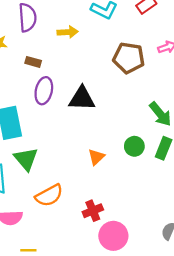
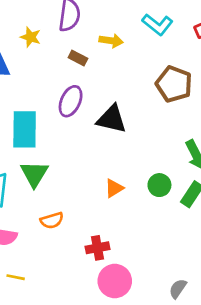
brown rectangle: (33, 62) -> (78, 58), moved
orange semicircle: (49, 195) -> (52, 220), size x0.7

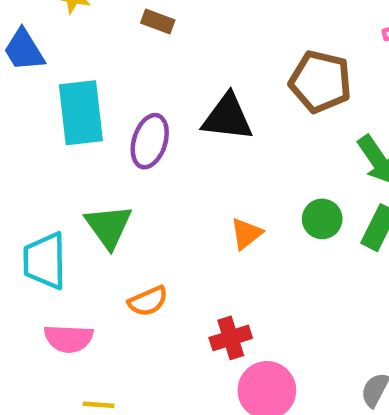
brown pentagon: (174, 84) -> (320, 82), moved
purple ellipse: (71, 101) -> (150, 141), moved
cyan rectangle: (25, 129) -> (81, 113), moved

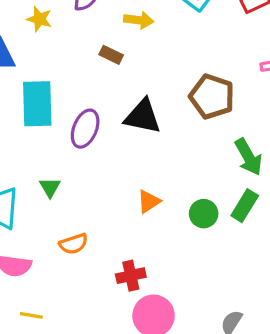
brown rectangle: (158, 21) -> (111, 55), moved
green circle: (322, 219) -> (204, 214), moved
green triangle: (109, 226) -> (50, 187), size x0.6

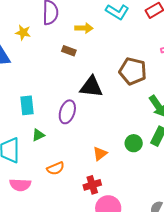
cyan rectangle: (37, 104) -> (27, 105), moved, size x0.7
purple ellipse: (85, 129) -> (67, 112), moved
green triangle: (50, 187) -> (38, 135), turned 40
orange triangle: (149, 201) -> (100, 154), moved

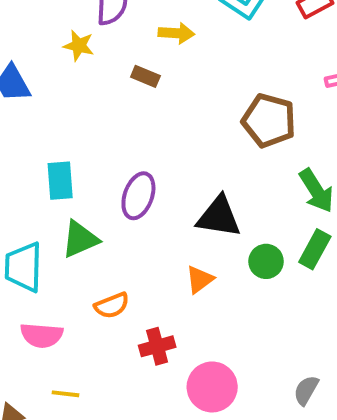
yellow star: (23, 33) -> (79, 46), moved
black triangle: (91, 87) -> (219, 217), moved
green triangle: (38, 135) -> (80, 239), size x1.5
red cross: (92, 185) -> (157, 346), moved

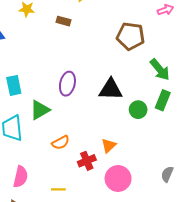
cyan rectangle: (60, 181) -> (14, 85), moved
orange triangle: (200, 279) -> (109, 146), moved
pink semicircle: (42, 335) -> (21, 177), moved, turned -75
yellow line: (65, 394) -> (58, 189), moved

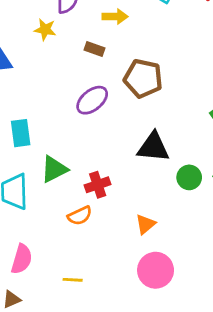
brown pentagon: (131, 36) -> (143, 78), moved
purple ellipse: (67, 84) -> (92, 100), moved, turned 35
red cross: (87, 161) -> (98, 185), moved

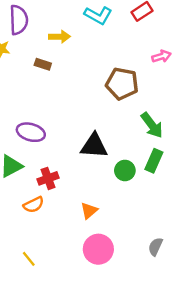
brown pentagon: (143, 78) -> (122, 84), moved
purple ellipse: (92, 100) -> (31, 132), moved, turned 56
yellow line: (73, 280) -> (29, 259), turned 49

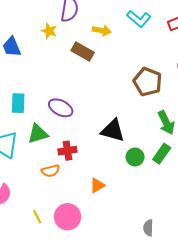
brown rectangle: (43, 64) -> (83, 51), size x1.5
gray semicircle: (155, 247) -> (148, 228), turned -35
pink circle: (98, 249) -> (68, 217), moved

